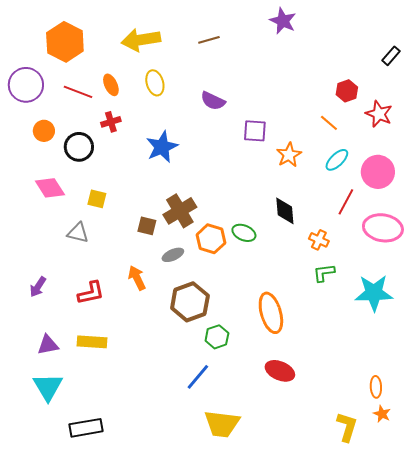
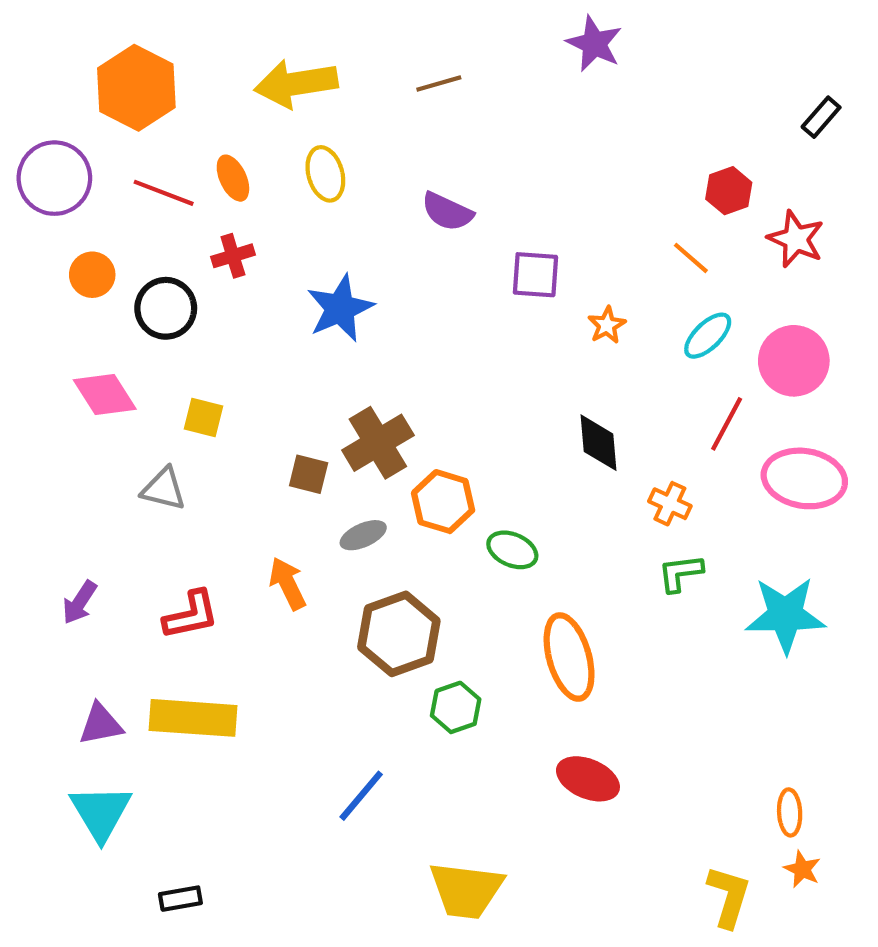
orange star: (289, 155) -> (607, 325), size x0.7
green ellipse: (244, 233) -> (512, 550), moved
yellow rectangle: (92, 342) -> (193, 718), size x1.4
blue line: (198, 377) -> (361, 796), moved
black rectangle: (86, 428) -> (180, 899), size x0.6

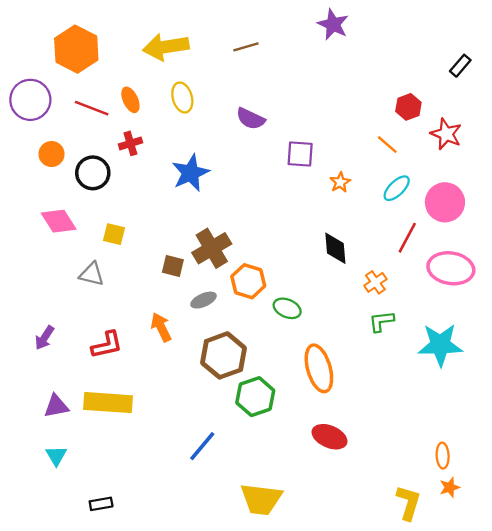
orange cross: (670, 504) -> (375, 282), turned 30
green hexagon: (456, 707) -> (255, 397), size x1.4
cyan triangle: (101, 812) -> (56, 456), size x0.6
orange star: (802, 869) -> (450, 487), turned 30

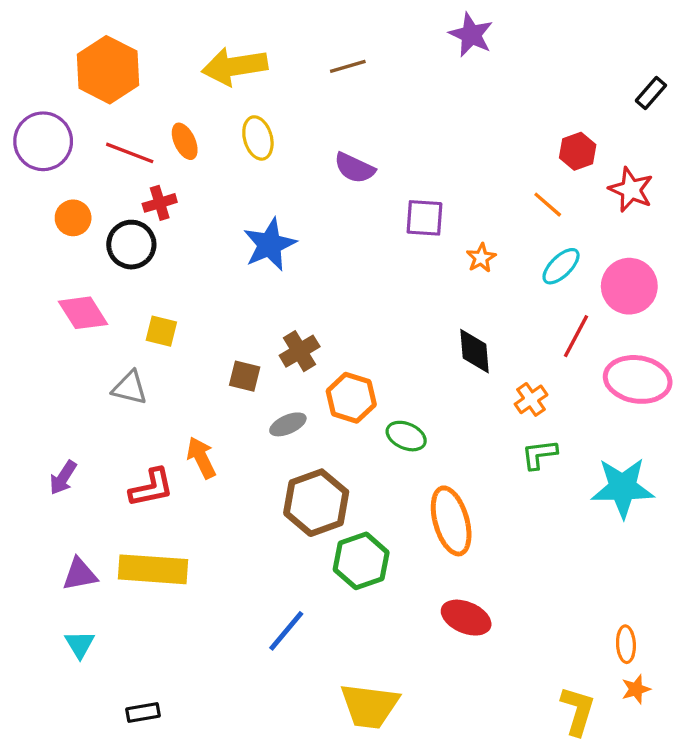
red cross: (130, 143) -> (160, 203), moved
brown cross: (212, 248) -> (300, 351), size x0.7
orange arrow: (161, 327) -> (201, 458), moved

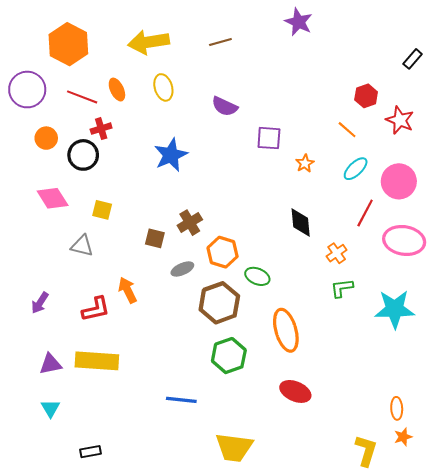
brown hexagon: (316, 503) -> (219, 303), moved
blue line: (286, 631) -> (181, 400), turned 56

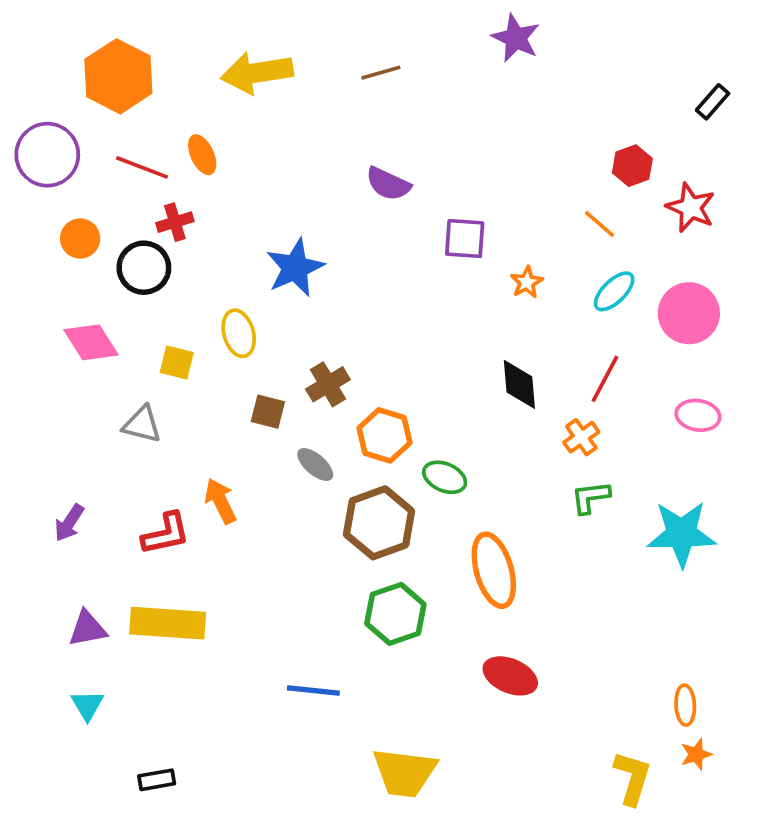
yellow ellipse: (163, 87) -> (239, 333), moved
red line: (365, 213) -> (605, 379), moved
pink ellipse: (404, 240) -> (698, 415), size x0.6
gray ellipse: (182, 269) -> (315, 465), turned 65

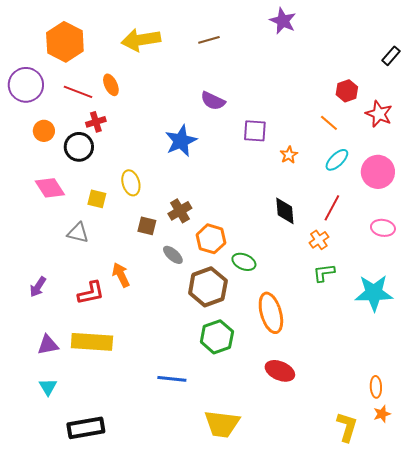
blue star: (295, 268) -> (181, 141), moved
black rectangle: (157, 780) -> (86, 428), size x1.8

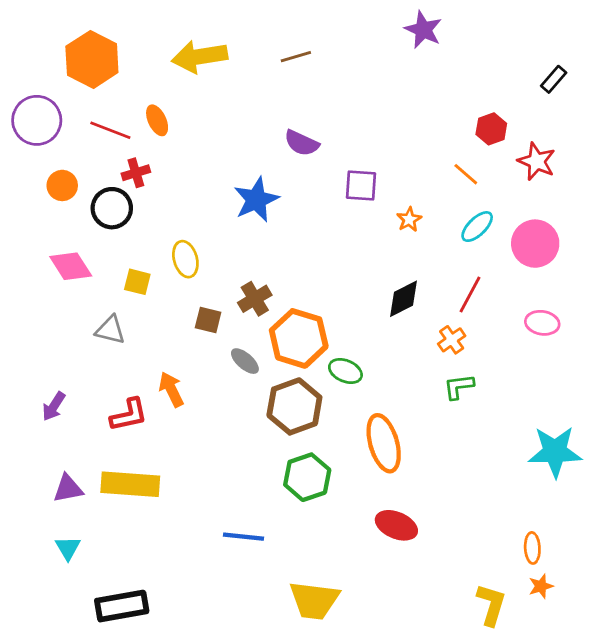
purple star: (283, 21) -> (423, 30), moved
black diamond: (285, 211) -> (403, 299), turned 68
orange hexagon: (211, 239) -> (299, 338), size x1.4
cyan star: (374, 293) -> (555, 452), moved

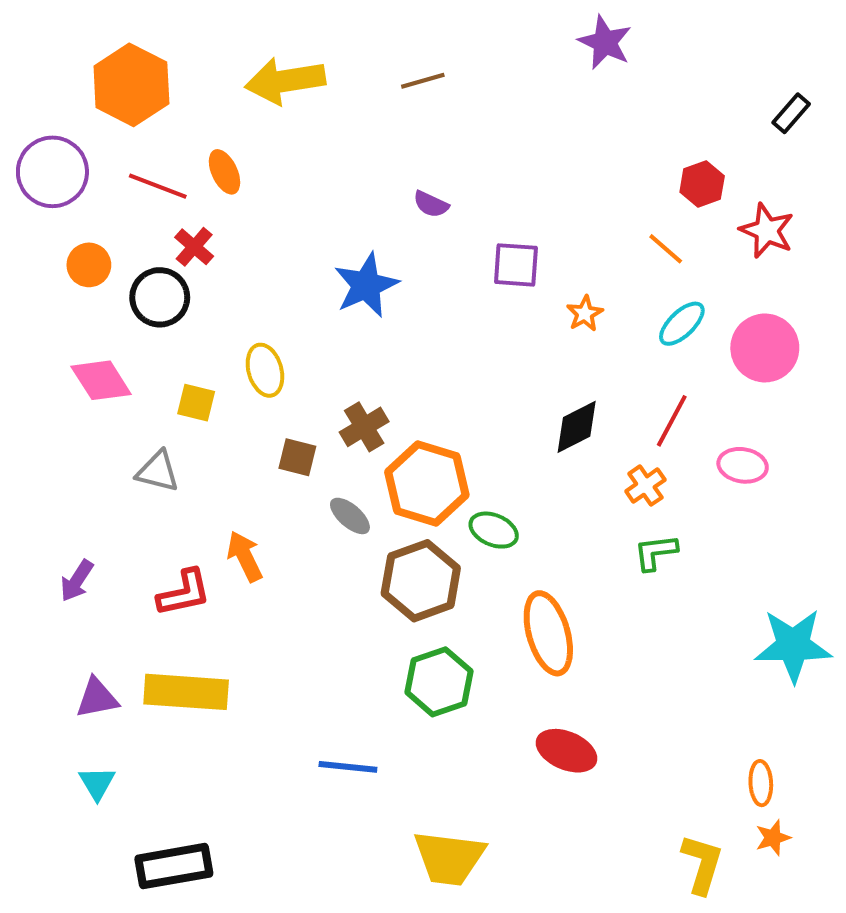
purple semicircle: (302, 143) -> (431, 204), size x0.7
red cross: (136, 173) -> (194, 247), turned -32
pink ellipse: (542, 323) -> (743, 465), moved

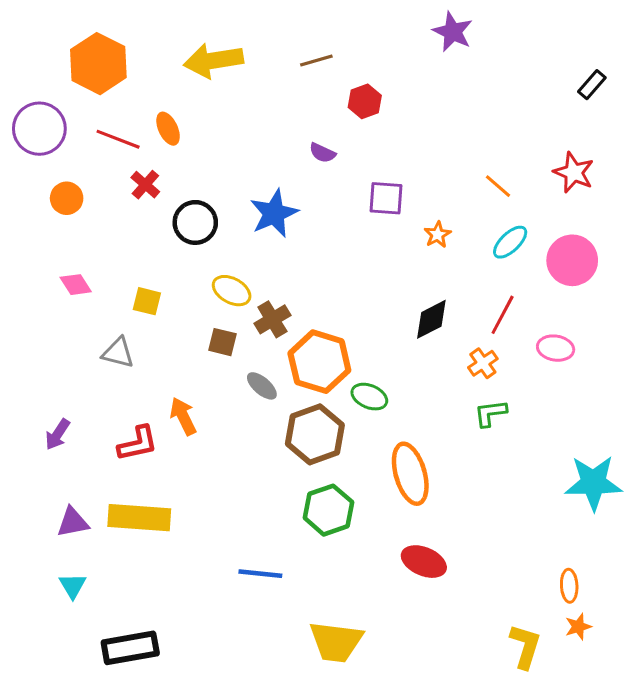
red hexagon: (702, 184) -> (365, 101), moved
black circle: (160, 297) -> (195, 222), moved
yellow ellipse: (265, 370) -> (232, 291), moved, turned -45
pink diamond: (101, 380) -> (76, 285), size x0.7

